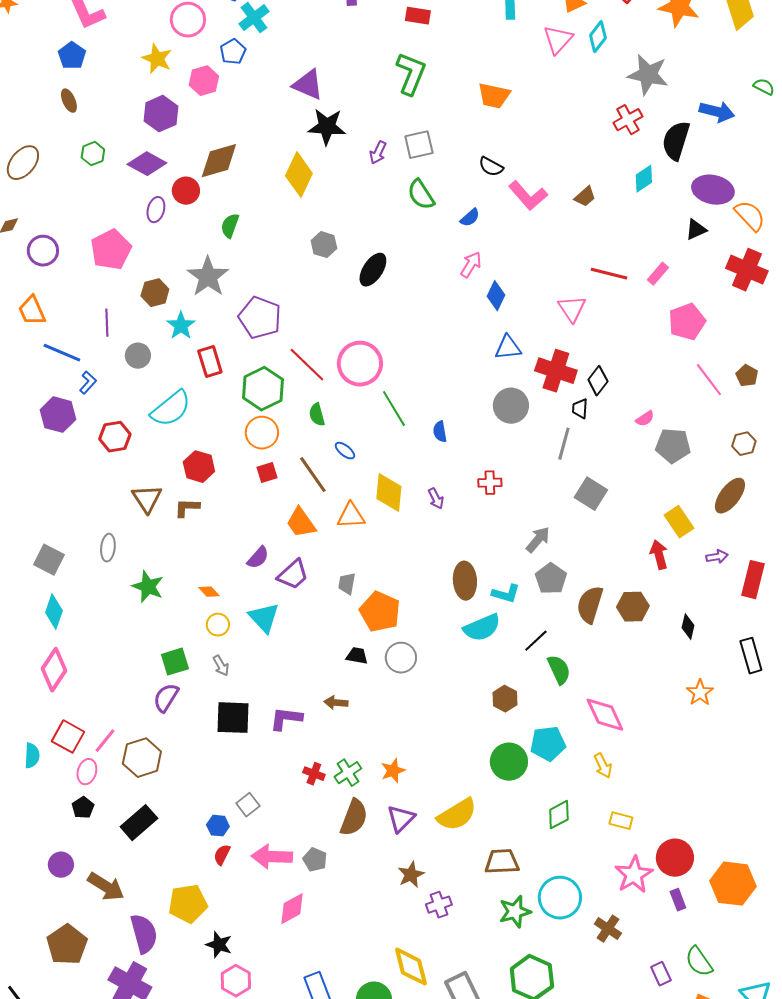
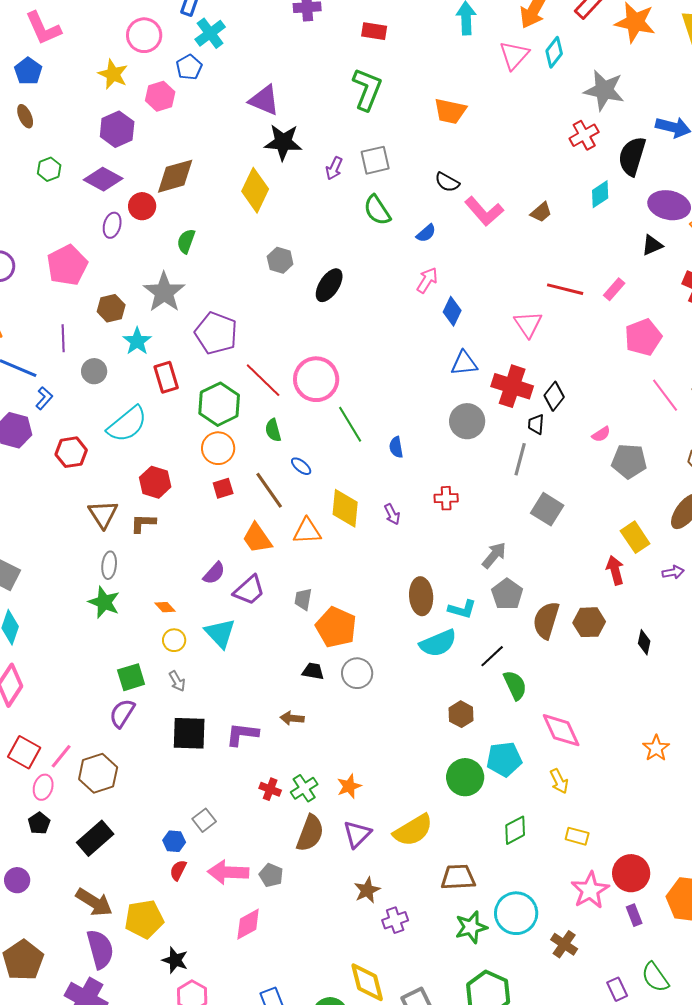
gray ellipse: (108, 548) -> (109, 565), moved
orange star: (700, 693) -> (656, 748), moved
brown arrow: (106, 887) -> (94, 902), moved

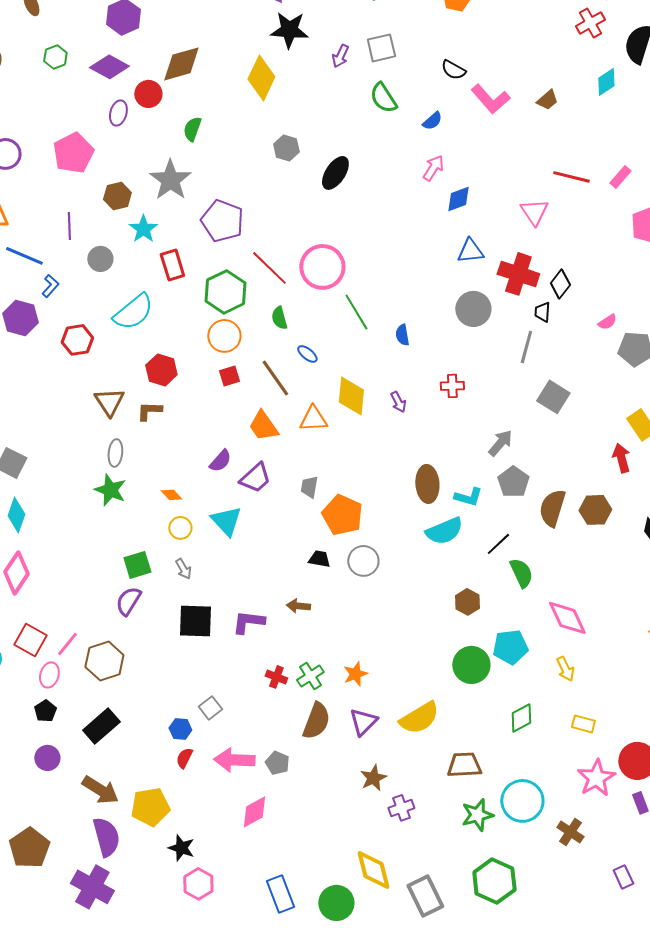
blue diamond: (452, 311) -> (458, 199), turned 44
purple circle: (17, 880) -> (47, 758), moved

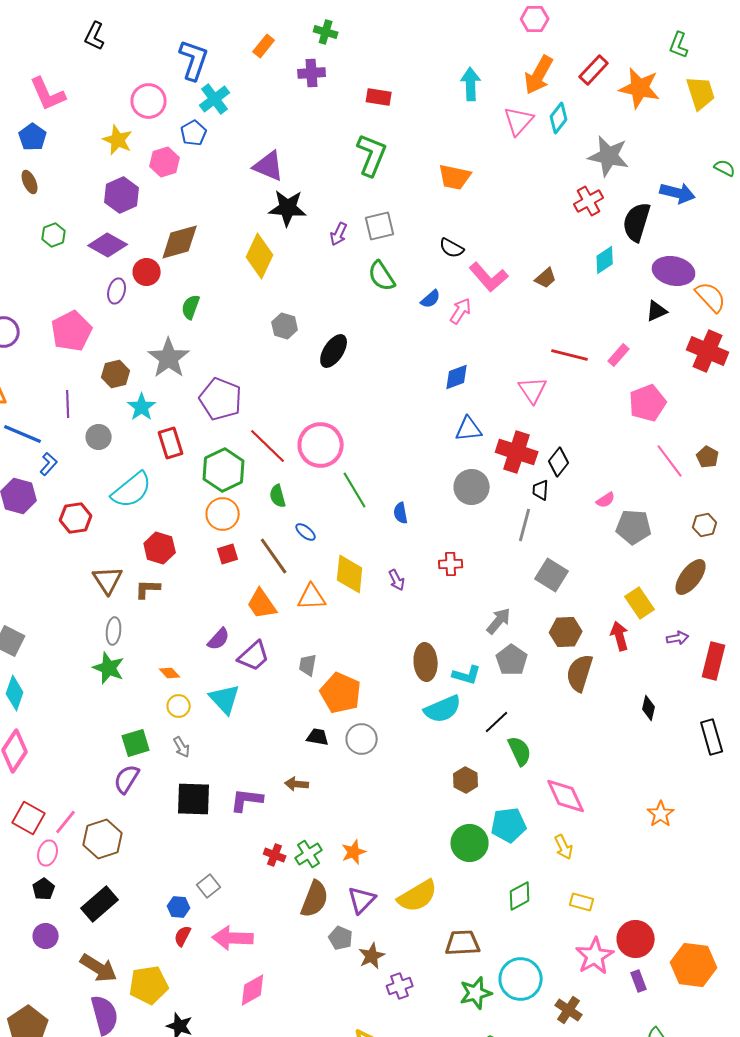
pink arrow: (433, 168) -> (461, 311), moved
brown semicircle: (552, 508) -> (580, 673), moved
brown hexagon: (595, 510) -> (566, 632), moved
gray pentagon: (277, 763) -> (341, 938), moved

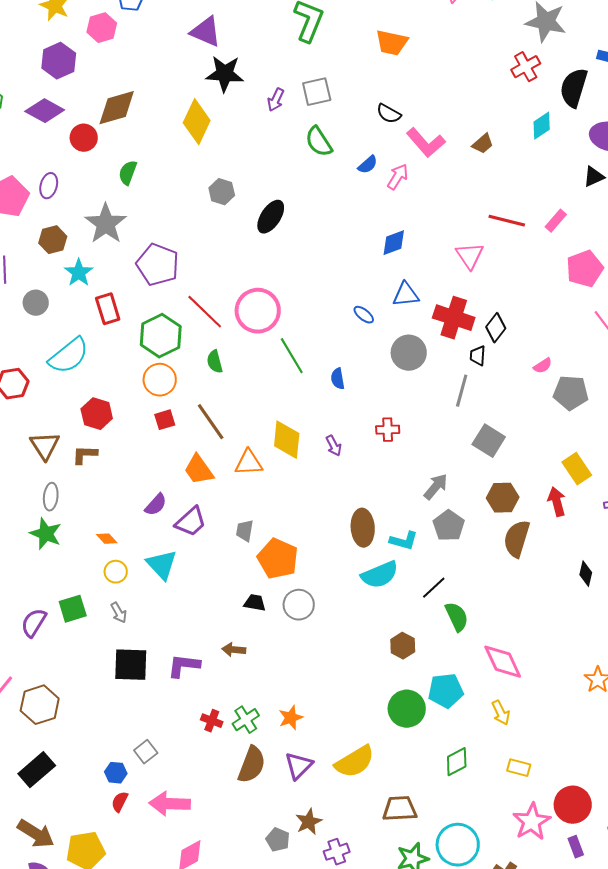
purple ellipse: (117, 291) -> (49, 186), moved
blue ellipse: (306, 532) -> (364, 315), moved
purple semicircle: (127, 779) -> (34, 623), moved
gray pentagon: (341, 938) -> (278, 840), moved

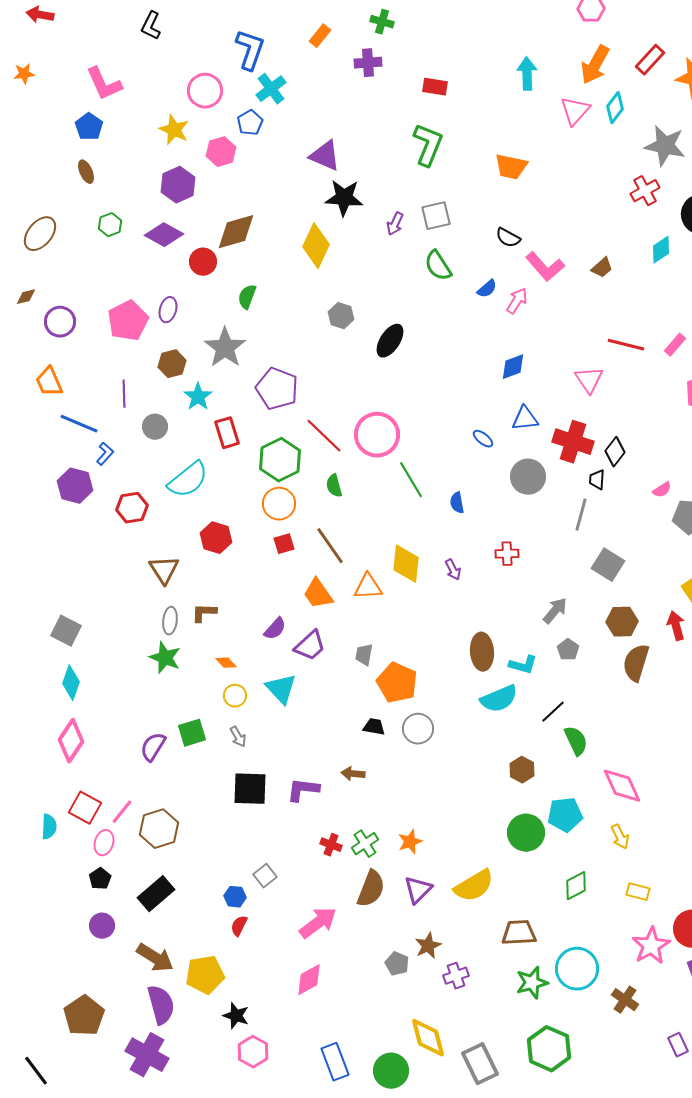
brown L-shape: (85, 455) -> (204, 613), moved
gray pentagon: (449, 526) -> (568, 650), size x0.7
pink arrow: (170, 804) -> (318, 923), moved, turned 141

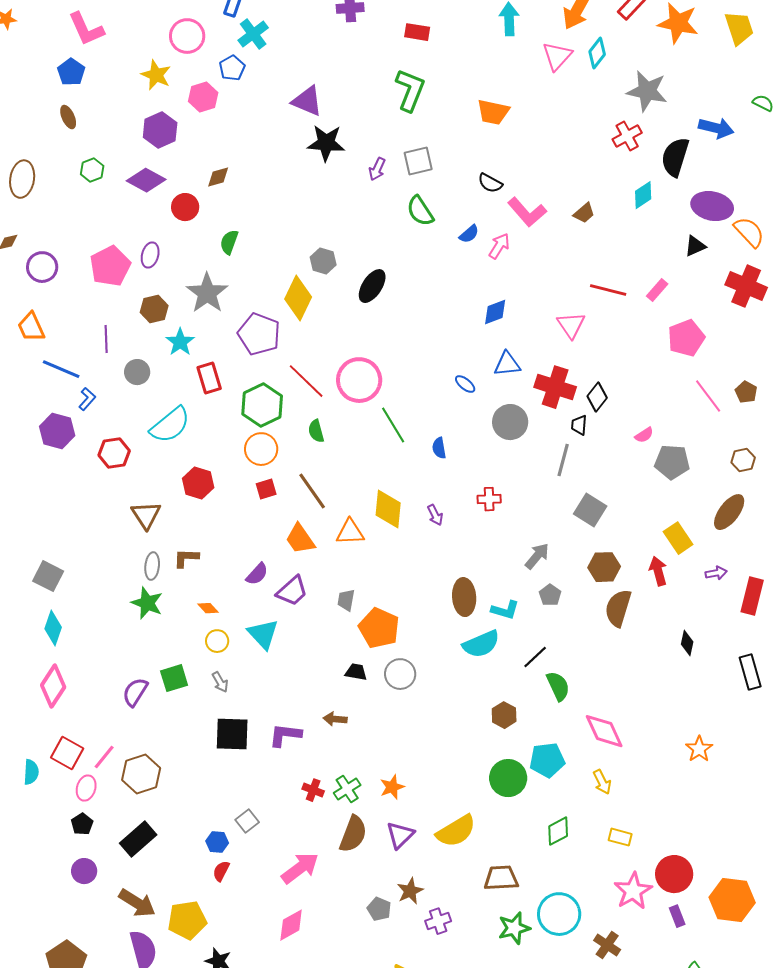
brown diamond: (236, 232) -> (218, 177), size x0.6
brown ellipse: (40, 234) -> (22, 179), turned -30
yellow diamond: (316, 246) -> (298, 298), moved

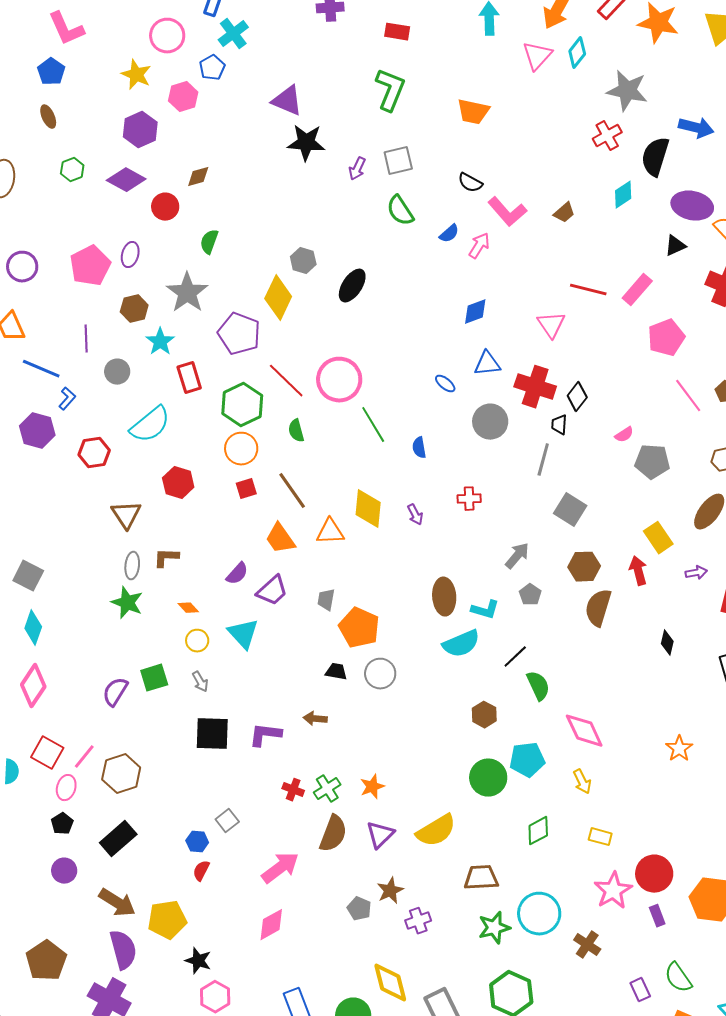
pink rectangle: (657, 290) -> (637, 290), size x1.4

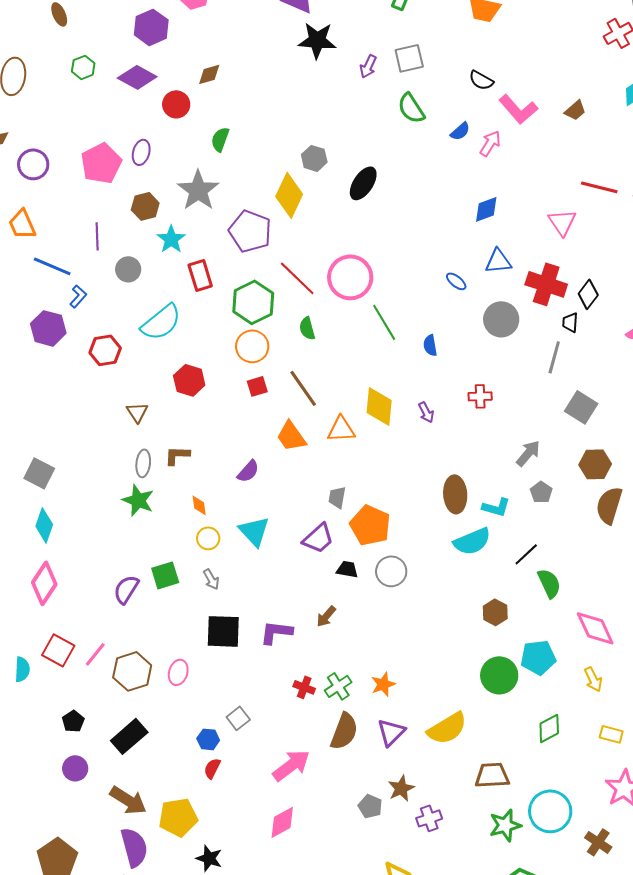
brown triangle: (126, 515) -> (137, 412), size x0.7
purple trapezoid: (272, 591) -> (318, 538), moved
orange diamond: (188, 608) -> (199, 505), turned 35
brown arrow: (315, 719) -> (326, 616), turned -55
pink ellipse: (66, 788) -> (178, 672), moved

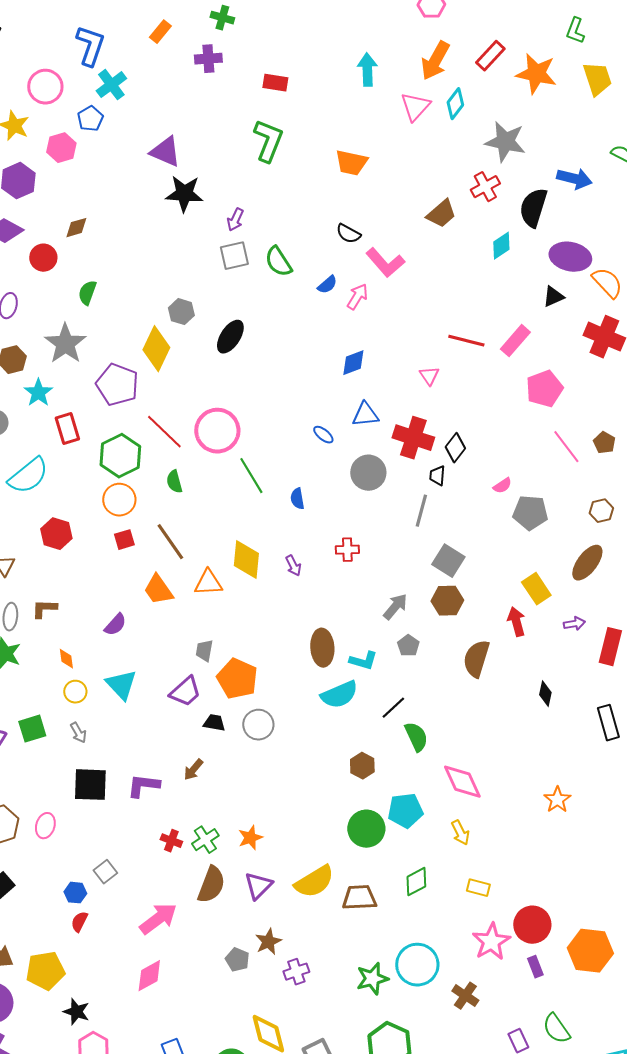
gray square: (409, 58) -> (234, 256), moved
brown trapezoid: (575, 110) -> (441, 214), moved, size x1.4
pink triangle: (562, 222) -> (429, 376), size x0.7
brown hexagon: (595, 464) -> (447, 601), moved
brown trapezoid: (492, 775) -> (359, 898), moved

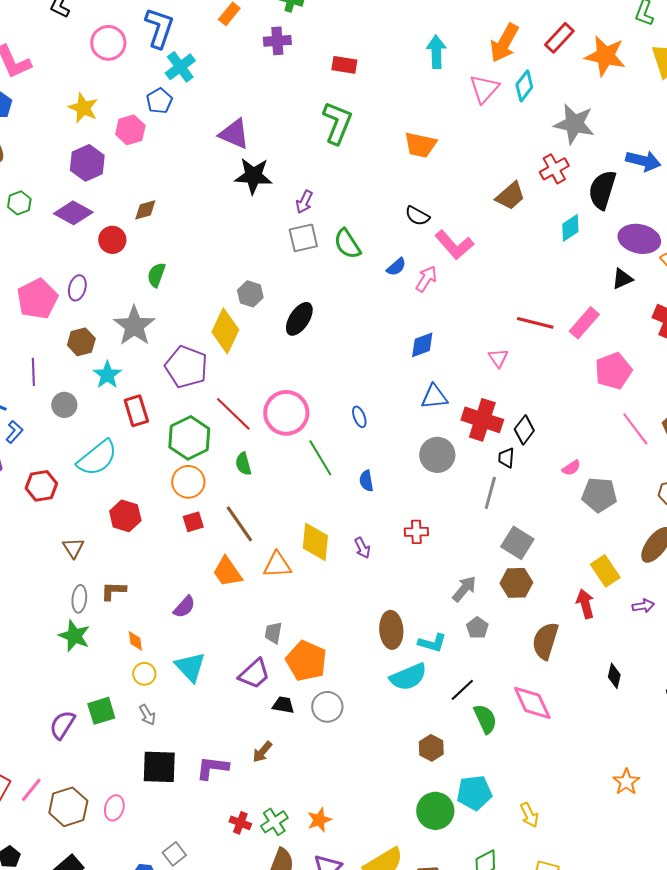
pink circle: (45, 87) -> (108, 43), moved
blue ellipse: (323, 435) -> (359, 417), moved, turned 30
pink diamond: (462, 782) -> (532, 703), moved

